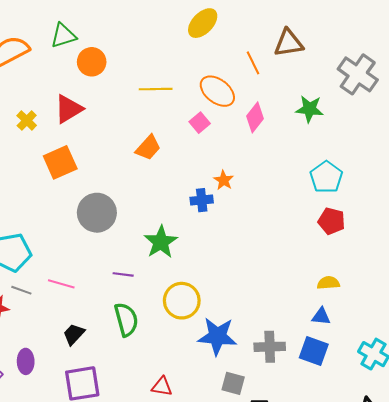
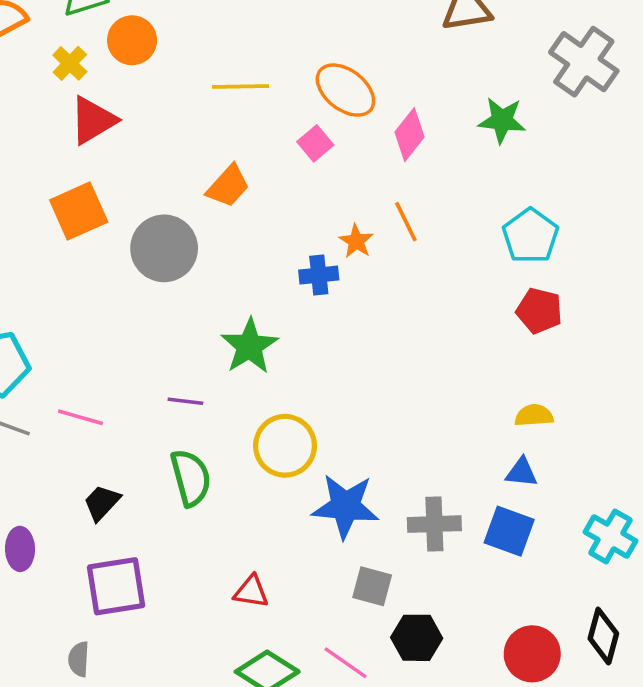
orange line: (253, 63) -> (406, 222), moved
yellow cross: (27, 120) -> (70, 63), moved
gray circle: (97, 213) -> (164, 248), moved

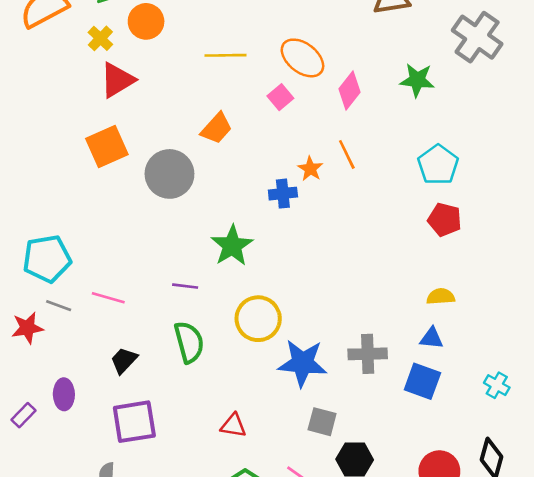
gray cross: (434, 524) -> (368, 354), moved
cyan cross: (610, 536) -> (497, 385), size x0.7

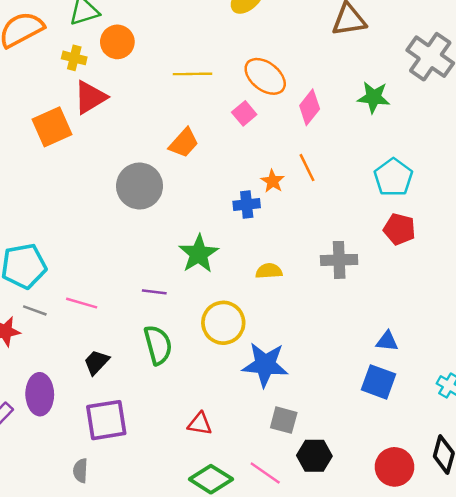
yellow cross: (100, 38) -> (74, 58), turned -30
orange square: (107, 147) -> (52, 127), moved
yellow semicircle: (441, 297) -> (269, 271), moved
gray cross: (368, 354) -> (339, 260), moved
purple ellipse: (64, 394) -> (40, 394), size x1.4

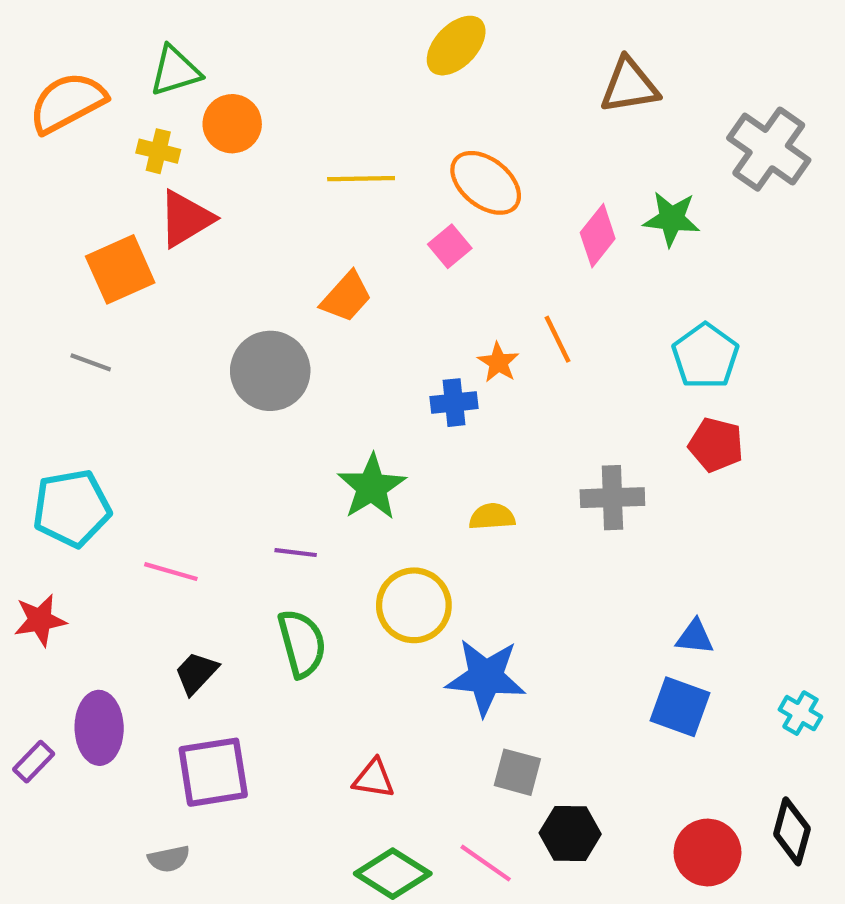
pink diamond: (310, 107) -> (598, 236), moved
gray line: (35, 310) -> (91, 362), moved
gray semicircle: (80, 471) -> (169, 859), turned -105

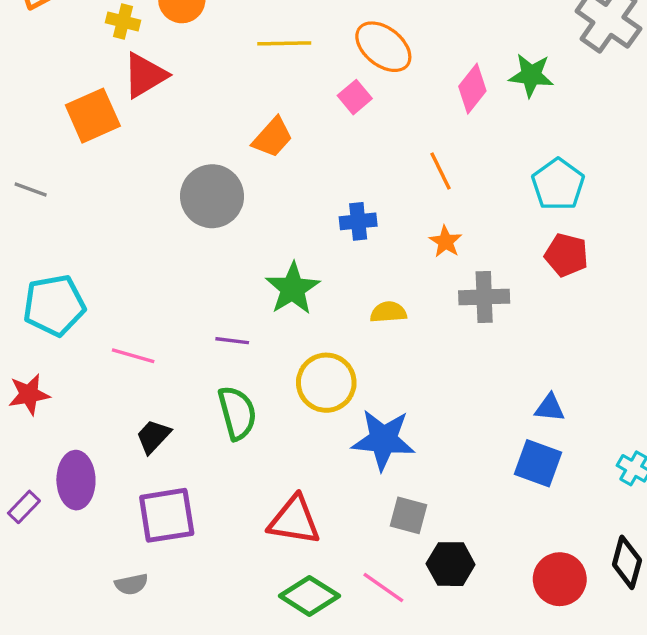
gray line: (91, 362) -> (31, 189), moved
orange star: (498, 362) -> (446, 242), moved
red triangle: (374, 779) -> (294, 520), size x1.6

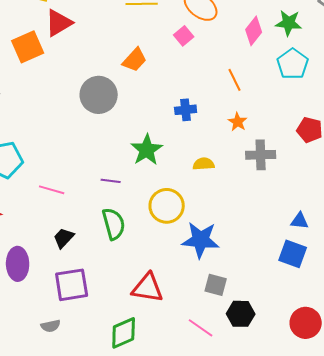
cyan pentagon: (558, 184) -> (293, 64), moved
green diamond: (309, 596) -> (124, 333), moved, turned -56

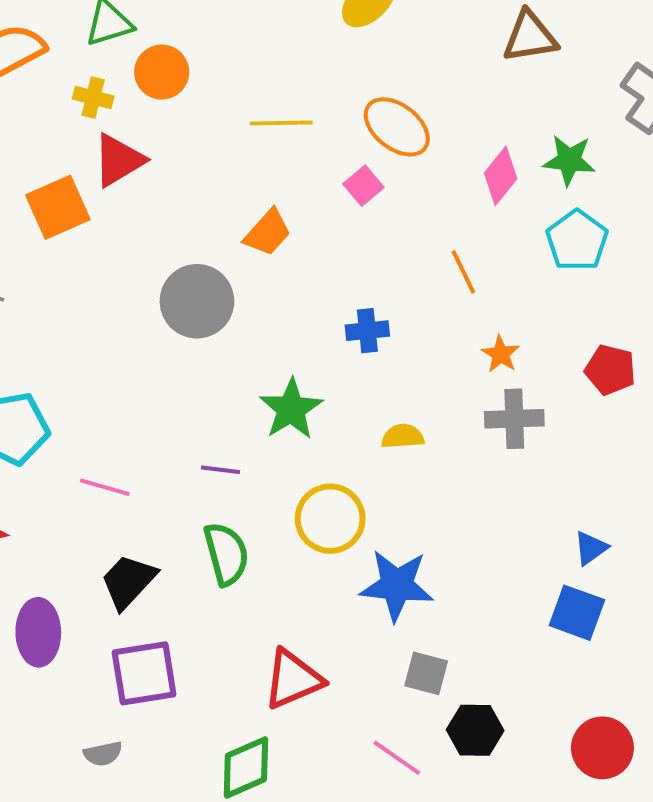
orange star: (238, 122) -> (501, 354), moved
blue triangle: (300, 221) -> (591, 548), turned -42
black trapezoid: (64, 238) -> (128, 581), size x1.4
red triangle: (148, 288) -> (293, 679), turned -32

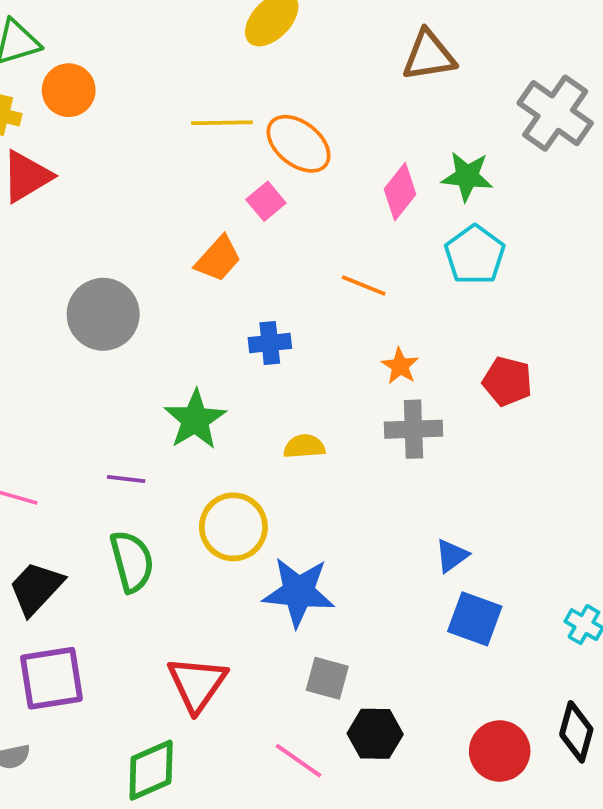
yellow line: (281, 123) -> (222, 123), moved
orange trapezoid: (267, 233) -> (218, 259), moved
orange line: (463, 272) -> (364, 286), turned -42
blue triangle: (591, 548) -> (452, 556), moved
red triangle: (293, 679) -> (197, 684), turned -32

